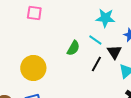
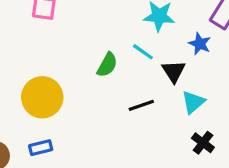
black line: (96, 64) -> (141, 105), moved, turned 42

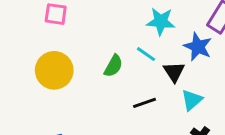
blue star: (200, 44) -> (198, 47), size x1.4
yellow circle: (42, 97) -> (54, 70), moved

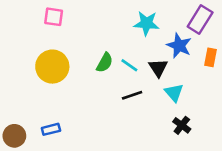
cyan line: (146, 54) -> (129, 65), moved
cyan triangle: (192, 100) -> (174, 93), turned -30

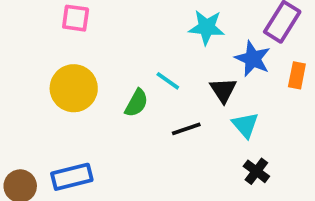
green semicircle: (105, 63) -> (136, 103), moved
cyan line: (129, 65) -> (168, 81), moved
blue rectangle: (51, 129) -> (72, 177), size x1.5

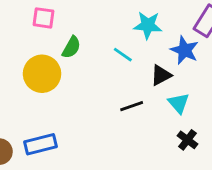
cyan line: (168, 81) -> (123, 55), moved
black triangle: (223, 90) -> (161, 75), turned 35
green semicircle: (136, 103) -> (71, 47), moved

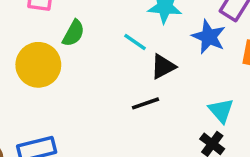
black triangle: (161, 75) -> (163, 67), moved
cyan triangle: (179, 103) -> (221, 111), moved

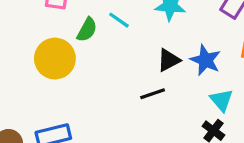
blue star: (209, 37) -> (205, 60), moved
cyan line: (135, 42) -> (119, 20), moved

